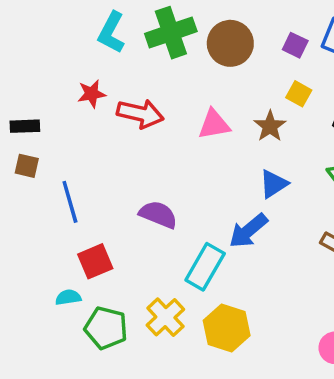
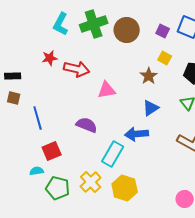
pink triangle: (214, 124) -> (107, 90), moved
blue arrow: (248, 231) -> (137, 134), turned 35

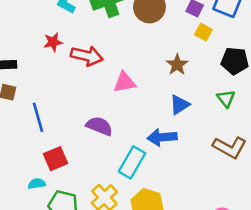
yellow square: (165, 58) -> (203, 32), moved

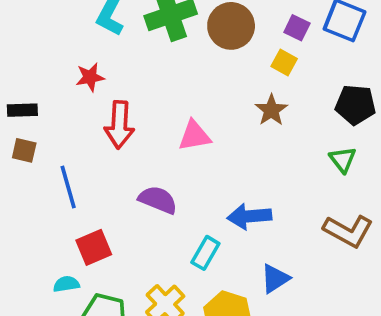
yellow square: (203, 32) -> (284, 63), moved
red arrow: (87, 56) -> (119, 125), moved, turned 80
blue triangle: (180, 105) -> (275, 279), moved
cyan rectangle: (132, 162) -> (205, 253), size x0.7

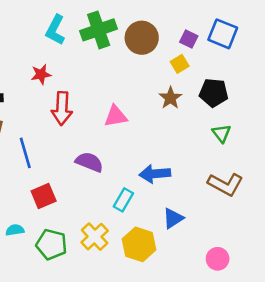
yellow square: (284, 63) -> (180, 64), turned 30
black pentagon: (356, 105) -> (214, 93), moved
cyan semicircle: (66, 284) -> (15, 230), moved

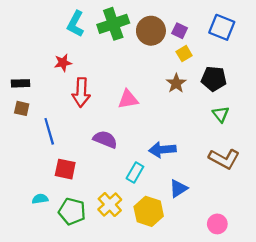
purple square: (189, 39) -> (180, 31), moved
red square: (44, 196) -> (65, 169), turned 35

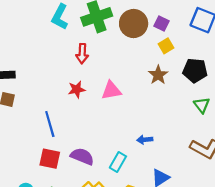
red star: (63, 63) -> (77, 89), moved
red arrow: (81, 92) -> (82, 54), moved, size x0.7
blue line: (49, 131) -> (50, 124), moved
purple semicircle: (105, 139) -> (82, 156), moved
blue arrow: (162, 150) -> (145, 140), size x0.6

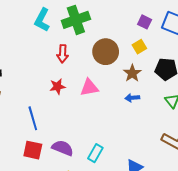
brown circle: (134, 24) -> (106, 52), moved
purple square: (161, 24) -> (145, 22), moved
blue arrow: (145, 140) -> (132, 98), moved

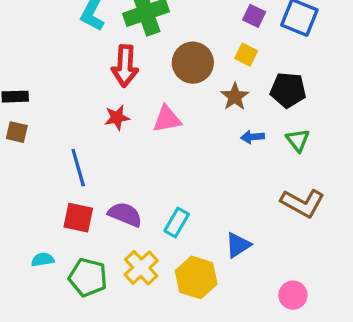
yellow square: (139, 47) -> (246, 55), turned -32
red arrow: (63, 54) -> (125, 66), size x1.4
blue arrow: (132, 98) -> (253, 137), moved

